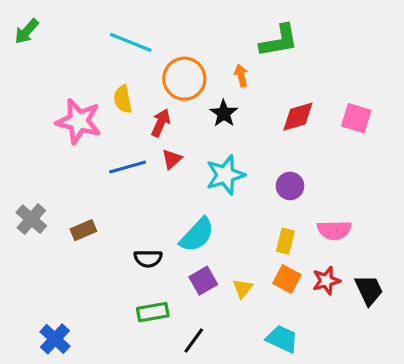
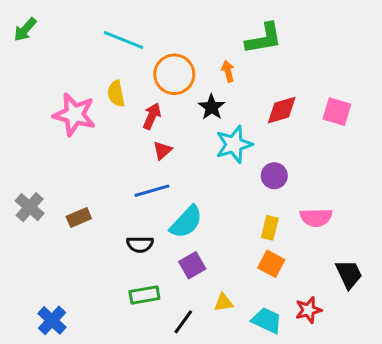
blue line: (128, 167) -> (152, 191), moved
cyan star: (225, 175) -> (234, 144), moved
red star: (326, 281) -> (309, 310), moved
yellow triangle: (243, 288) -> (224, 303), moved, turned 42

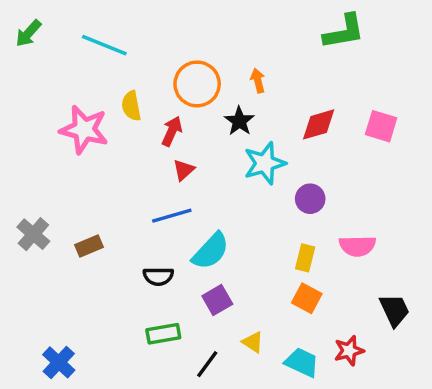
green L-shape: (264, 38) -> (344, 32), moved
cyan line: (124, 40) -> (104, 45), moved
yellow triangle: (224, 303) -> (253, 342), turned 42

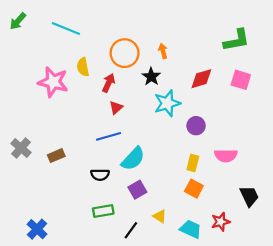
green L-shape: (344, 32) -> (237, 40), moved

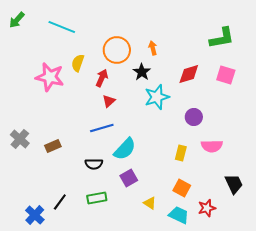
yellow semicircle: (83, 67) -> (78, 63), turned 30
purple circle: (196, 126) -> (194, 117), moved
orange square: (194, 189) -> (182, 188), moved
black line: (131, 230) -> (60, 202), moved

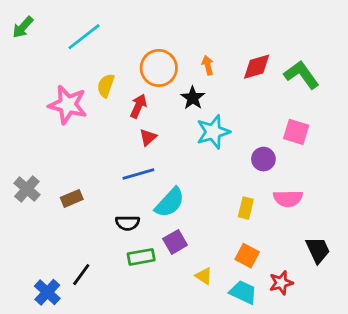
cyan line: (62, 27) -> (84, 37), turned -60
green L-shape: (222, 38) -> (302, 75), moved, turned -116
red diamond: (189, 74) -> (257, 67), moved
pink square: (226, 75) -> (296, 132), moved
green rectangle: (97, 198) -> (141, 257), moved

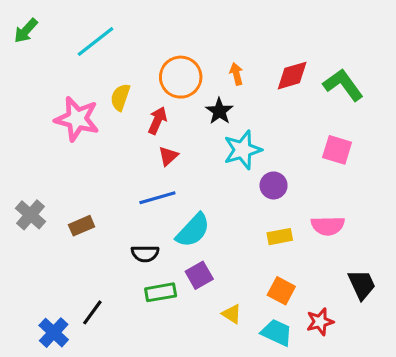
purple circle: (263, 159) -> (274, 185), moved
yellow rectangle: (246, 208) -> (280, 237), turned 65

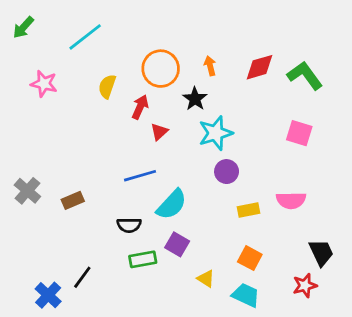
pink star: (77, 119) -> (44, 84), moved, size x0.7
red triangle: (168, 156) -> (159, 132), moved
purple circle: (274, 185) -> (227, 172), moved
purple square: (199, 275) -> (177, 244), turned -30
red star: (320, 322) -> (305, 285), moved

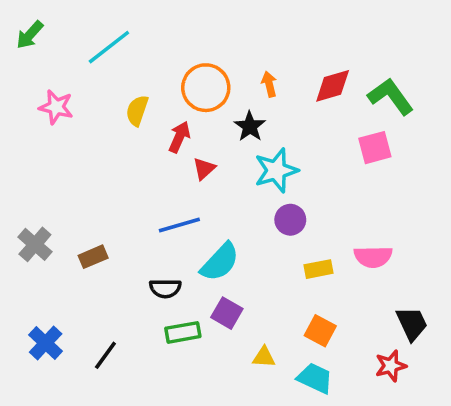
pink square: (299, 133) -> (375, 148), moved, turned -32
yellow triangle: (206, 279) -> (264, 357), turned -30
blue cross: (48, 295) -> (46, 343), moved

